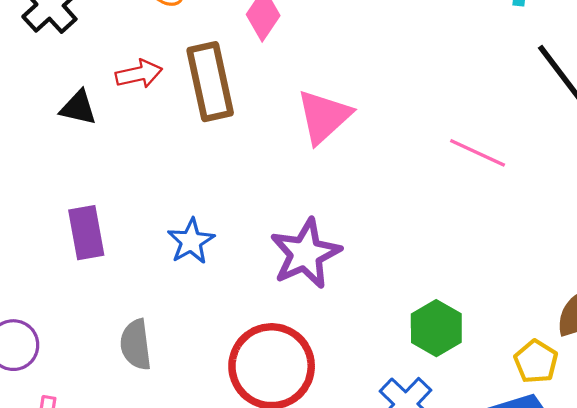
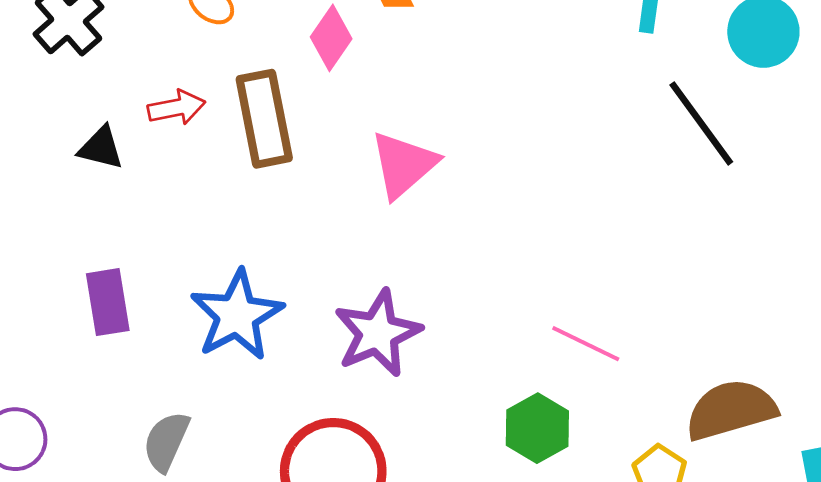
pink line: (478, 153) -> (586, 344), moved
blue star: (191, 241) -> (237, 315), size x1.6
gray semicircle: (136, 345) -> (166, 441), turned 30

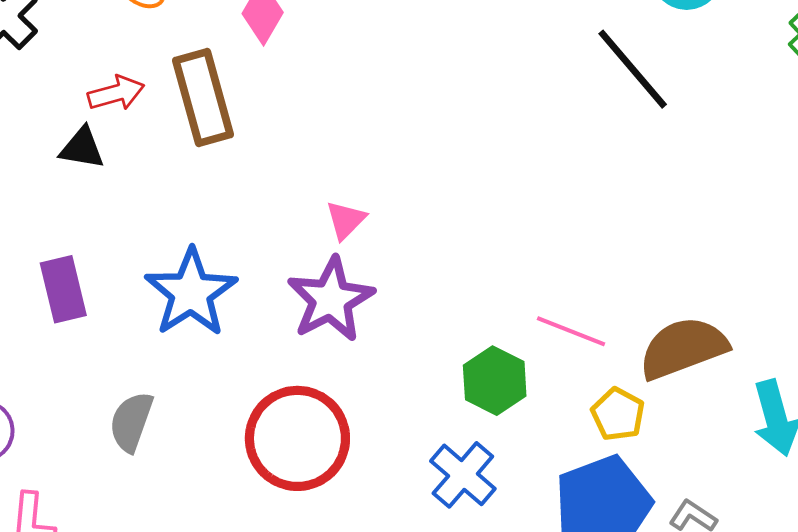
black triangle: (101, 148) -> (82, 148), moved
pink triangle: (404, 165) -> (346, 220), moved, size x0.6
pink line: (586, 344) -> (571, 331), moved

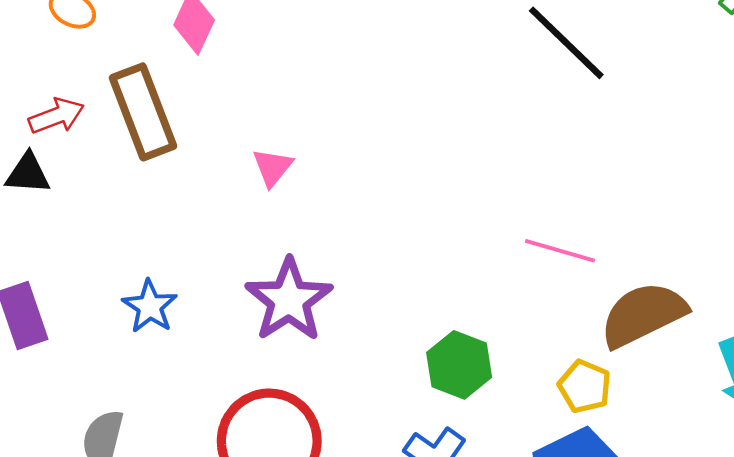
pink triangle: (346, 220) -> (273, 167), moved
blue star: (191, 293) -> (150, 306), size x0.6
pink line: (571, 331) -> (560, 251), moved

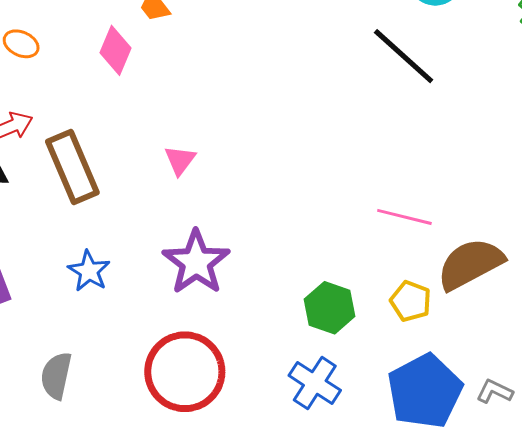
brown rectangle: (143, 112) -> (72, 167), moved
yellow pentagon: (585, 386) -> (411, 301), moved

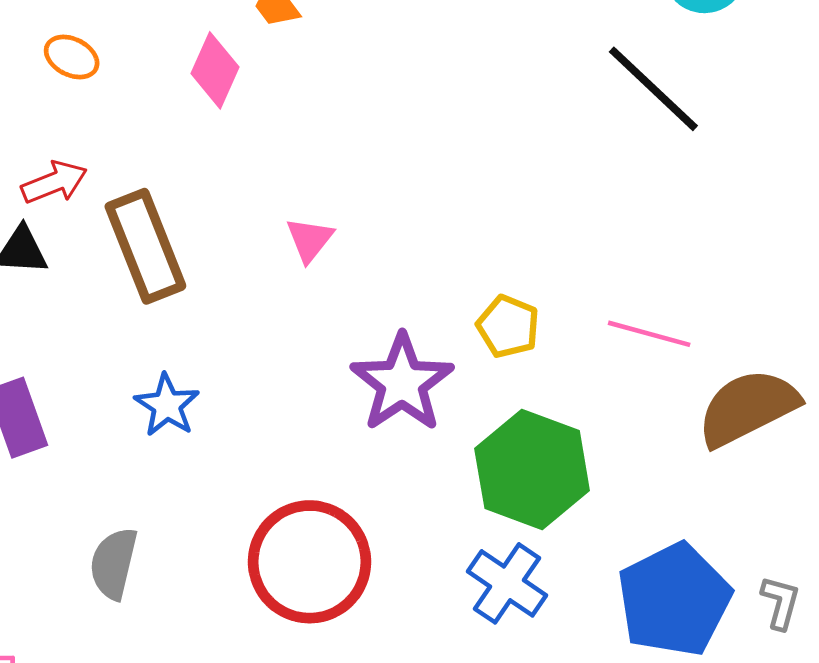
purple star: (196, 262) -> (402, 383), moved
yellow pentagon: (411, 301) -> (508, 326), moved
green hexagon: (330, 308) -> (532, 469), size x1.5
gray L-shape: (495, 391) -> (780, 602), turned 78

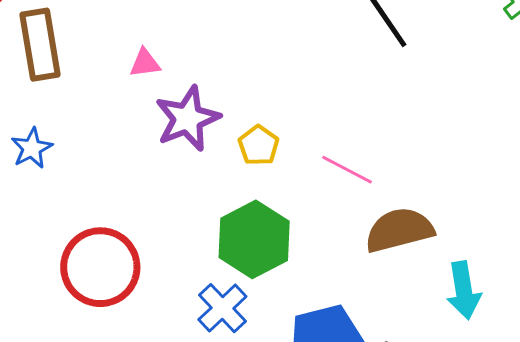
pink triangle: (310, 240) -> (145, 63), turned 32
purple star: (402, 383) -> (188, 119), moved

